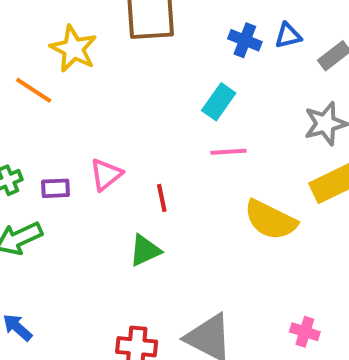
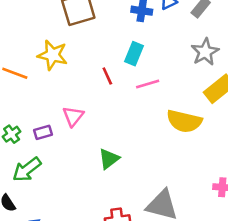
yellow star: (73, 49) -> (53, 55), moved
red line: (162, 198) -> (107, 76), moved

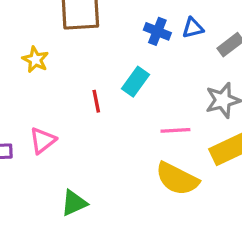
yellow star: (53, 55) -> (35, 60), size x0.7
pink line: (148, 84) -> (175, 130), moved

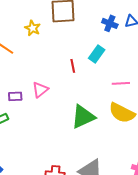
yellow star: (35, 60) -> (32, 28), moved
green triangle: (74, 203) -> (83, 117), moved, size x1.5

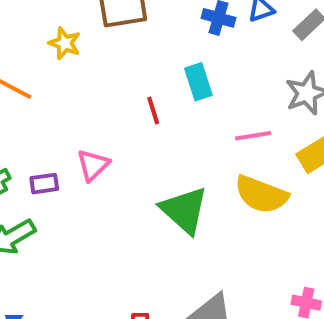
cyan rectangle: (97, 54) -> (198, 82), turned -48
green triangle: (83, 117) -> (184, 210), turned -48

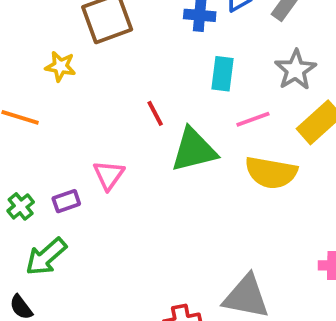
cyan rectangle: (198, 82) -> (222, 74), moved, turned 36
green triangle: (184, 210) -> (194, 150), moved, turned -45

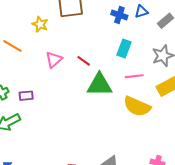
red line: (155, 113) -> (84, 61), turned -40
pink triangle: (109, 175) -> (54, 60), moved

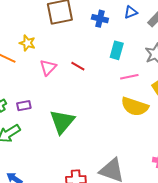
blue cross: (119, 15) -> (100, 19), moved
yellow star: (40, 24) -> (27, 43), moved
green triangle: (99, 85) -> (62, 122), moved, turned -44

